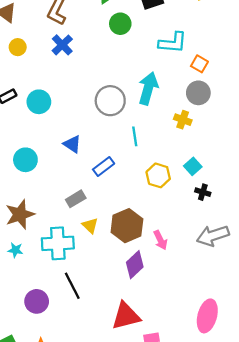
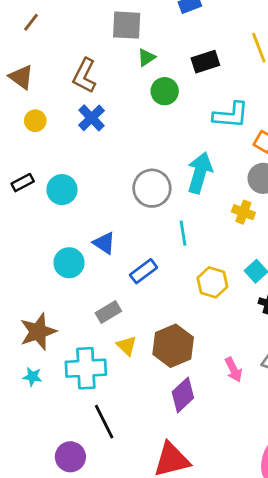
cyan circle: (25, 160) -> (69, 263), moved
pink arrow: (160, 240) -> (234, 370), moved
purple circle: (37, 301) -> (70, 457), moved

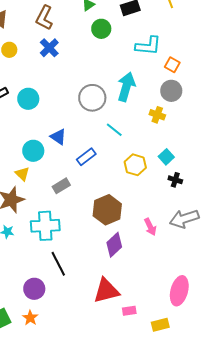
cyan line: (183, 233) -> (114, 130), turned -42
yellow triangle: (127, 346) -> (22, 174), moved

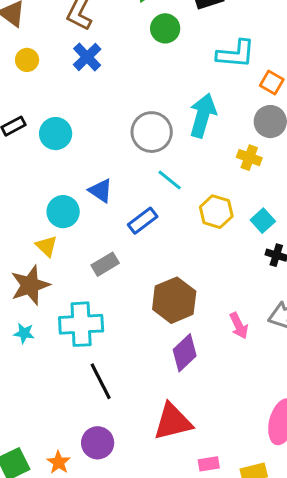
cyan line: (114, 130) -> (170, 180), moved
yellow hexagon: (135, 165) -> (216, 212), moved
purple circle: (34, 289) -> (98, 443), moved
pink rectangle: (129, 311) -> (209, 464), moved

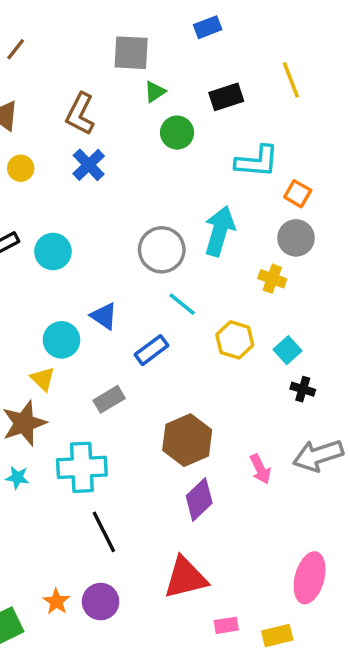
orange star: (59, 462) -> (56, 602), moved

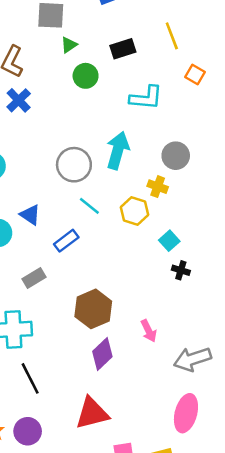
orange square: (298, 194) -> (195, 75), moved
yellow hexagon: (235, 340) -> (134, 211), moved
gray arrow: (318, 455) -> (192, 359), moved

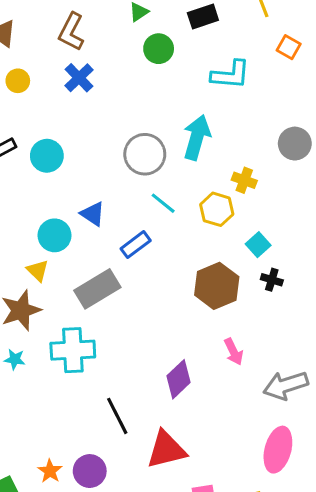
gray circle: (176, 156) -> (295, 144), moved
gray rectangle: (34, 278) -> (97, 289), size x1.6
brown hexagon: (93, 309) -> (217, 286), moved
black line: (30, 378) -> (117, 416), moved

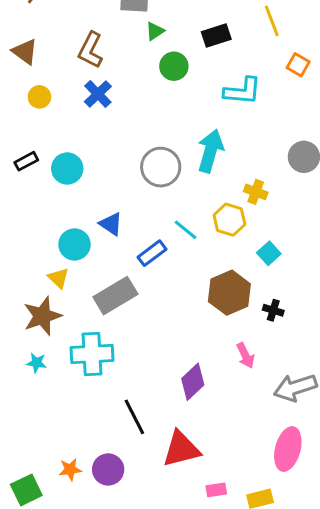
cyan line: (163, 203) -> (186, 230), moved
black cross: (272, 280) -> (273, 310), moved
orange star: (50, 471) -> (70, 469), turned 30

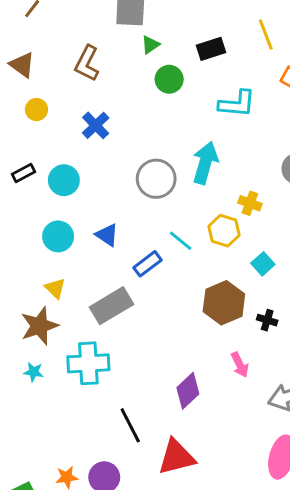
blue cross: (98, 94) -> (96, 125), moved
cyan circle: (75, 244) -> (58, 236), moved

